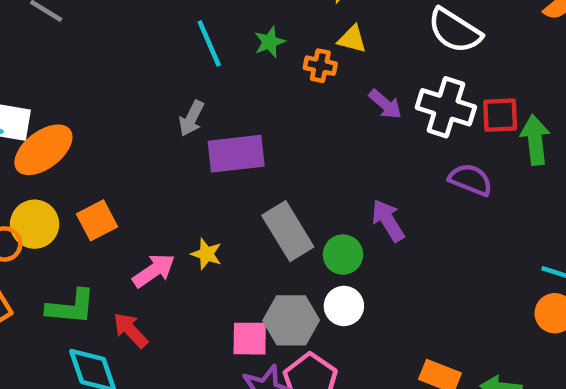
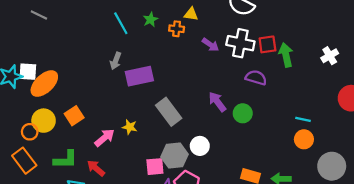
green circle: (343, 255) -> (243, 113), moved

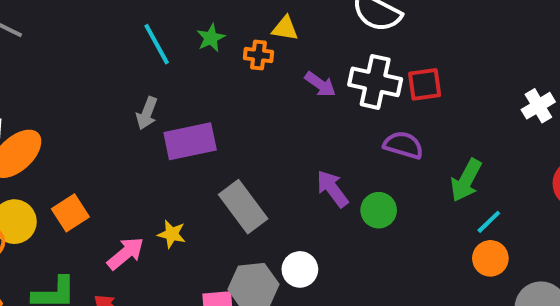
green arrow: (286, 55) -> (466, 180), moved, turned -140
cyan line: (303, 119) -> (489, 222), turned -56

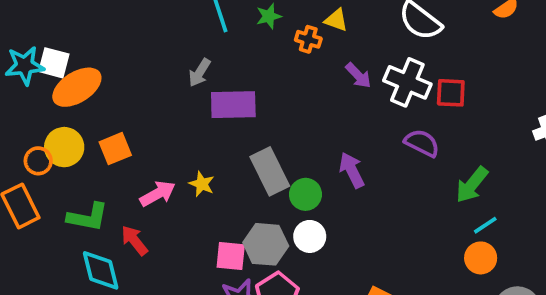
green circle: (379, 210) -> (305, 194), moved

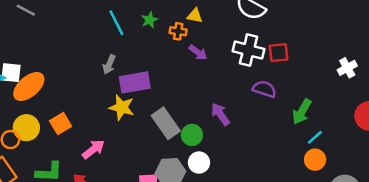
purple arrow: (358, 75) -> (198, 52), moved
yellow star: (202, 184) -> (122, 107), moved, size x1.5

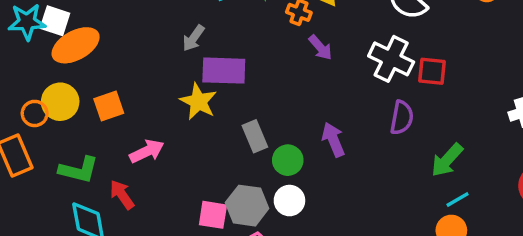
purple semicircle: (264, 89) -> (402, 118), turned 70
gray rectangle: (166, 123) -> (255, 136), size x0.7

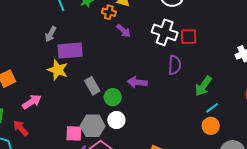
purple arrow: (333, 140) -> (137, 82), turned -54

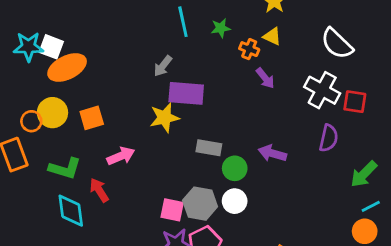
yellow star: (58, 70) -> (164, 118), turned 30
gray rectangle: (92, 86) -> (209, 148), turned -60

